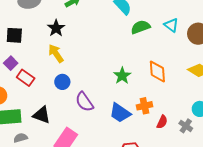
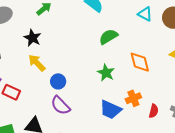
green semicircle: (140, 27) -> (108, 37), moved
blue circle: (62, 82) -> (58, 81), moved
purple semicircle: (84, 102) -> (60, 105), moved

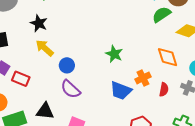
green semicircle: (108, 37) -> (161, 15), moved
orange diamond: (140, 62) -> (168, 57), moved

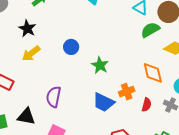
yellow arrow: (45, 48) -> (31, 54), turned -84
blue circle: (67, 65) -> (71, 47), moved
purple semicircle: (71, 89) -> (54, 97), turned 55

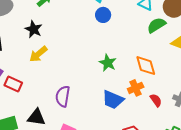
blue circle: (71, 47) -> (103, 15), moved
orange diamond: (153, 73) -> (146, 66), moved
red semicircle: (147, 105) -> (156, 100), turned -48

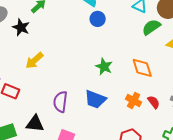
black star: (34, 29) -> (21, 27), moved
orange cross: (136, 88) -> (134, 101), moved, turned -35
blue trapezoid: (113, 100) -> (95, 99), moved

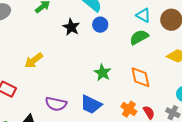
black star: (21, 27) -> (71, 27), moved
green semicircle: (151, 27) -> (139, 37), moved
purple semicircle: (60, 102) -> (56, 104), turned -90

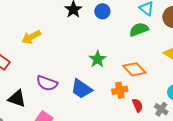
orange diamond: (140, 77) -> (134, 69), turned -40
orange cross: (129, 109) -> (120, 90), moved, turned 35

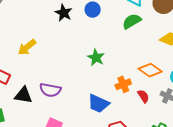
orange diamond: (134, 69) -> (150, 70), moved
blue trapezoid: (81, 89) -> (98, 104), moved
black triangle: (17, 99) -> (23, 95), moved

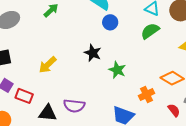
black star: (64, 13) -> (93, 53), moved
red semicircle: (143, 96) -> (174, 110), moved

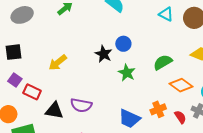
blue circle: (110, 22) -> (123, 44), moved
green semicircle: (150, 31) -> (163, 62), moved
orange cross: (146, 94) -> (158, 109), moved

